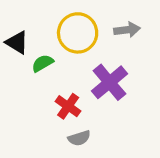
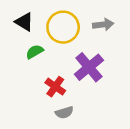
black triangle: (17, 42) -> (24, 22), moved

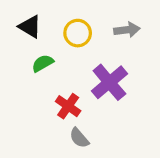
yellow circle: (63, 27) -> (78, 33), size x0.7
gray semicircle: (64, 112) -> (79, 138), turned 66

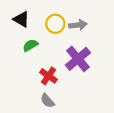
gray arrow: (127, 30) -> (78, 25), moved
gray semicircle: (79, 138) -> (47, 101), moved

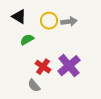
purple cross: (78, 59) -> (69, 66), moved
gray semicircle: (47, 101) -> (34, 86), moved

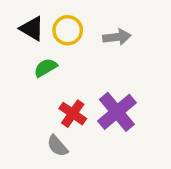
yellow circle: (49, 21) -> (68, 30), moved

